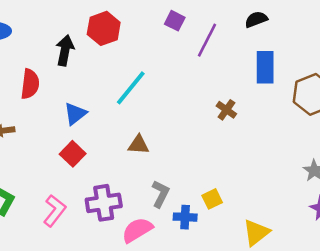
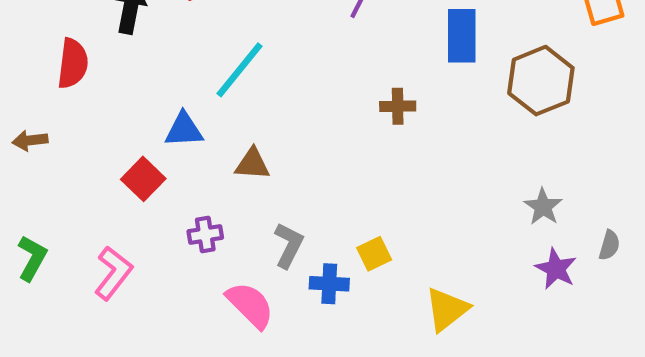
brown cross: (226, 110) -> (398, 106), turned -36
blue triangle: (75, 114) -> (184, 130), moved, turned 35
purple cross: (104, 203) -> (205, 235), moved, size x0.6
pink semicircle: (137, 230) -> (250, 305), turned 76

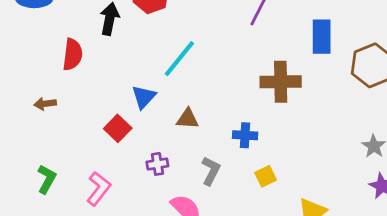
brown cross: (398, 106) -> (281, 82), size x1.8
blue triangle: (184, 130) -> (144, 97), turned -44
blue cross: (329, 284) -> (245, 135), moved

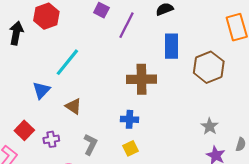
brown triangle: (188, 119) -> (73, 106), turned 30
red square: (118, 128) -> (24, 130), moved
blue cross: (245, 135) -> (130, 119), moved

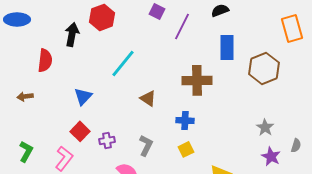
blue triangle: (41, 90) -> (83, 96), moved
brown triangle: (73, 106) -> (148, 98), moved

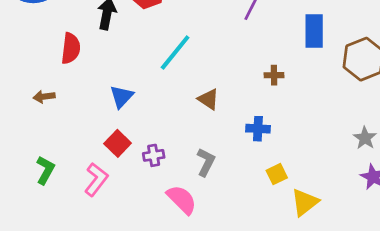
brown cross: (197, 80) -> (274, 75), size x0.5
yellow square: (186, 149) -> (277, 174), moved

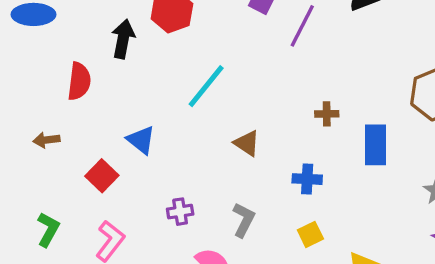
blue rectangle: (314, 31) -> (376, 145), moved
blue triangle: (122, 97) -> (141, 140), turned -35
red square: (118, 143) -> (102, 176), moved
yellow square: (277, 174) -> (310, 234), moved

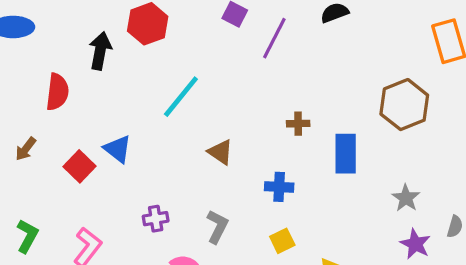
brown arrow: (47, 140) -> (26, 149), turned -45
red square: (102, 176) -> (80, 166), moved

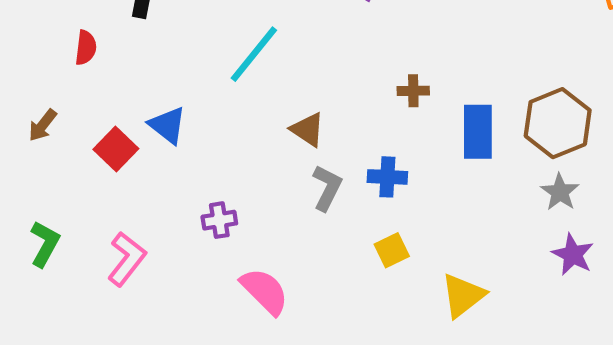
red semicircle: (57, 92) -> (86, 48), size x0.7
brown hexagon: (404, 105) -> (558, 123), moved
gray L-shape: (217, 227) -> (327, 188), moved

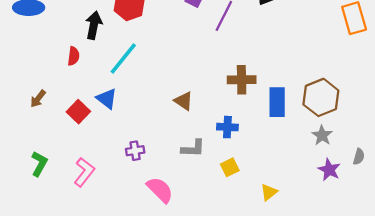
red semicircle: (86, 48) -> (74, 56), moved
cyan line: (254, 54) -> (123, 58), moved
brown cross: (413, 91) -> (242, 80), size x1.6
gray L-shape: (327, 188) -> (193, 148), moved, turned 65
yellow triangle: (463, 296) -> (269, 192), size x0.7

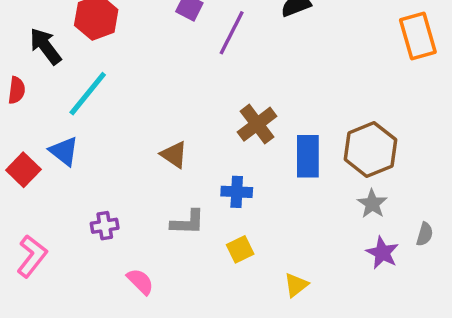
black arrow: (94, 25) -> (45, 46), turned -48
brown cross: (242, 80) -> (257, 124), turned -36
pink semicircle: (160, 190) -> (140, 282), size x0.7

